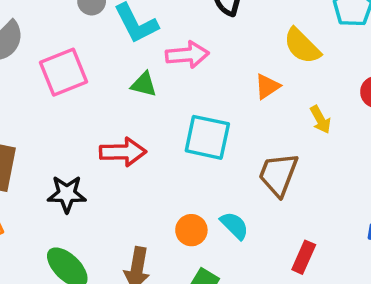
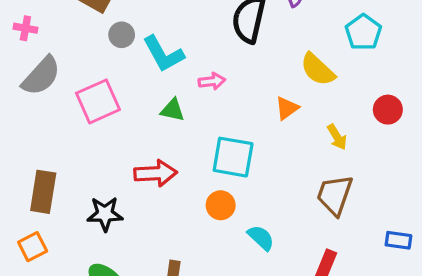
pink arrow: (187, 55) -> (212, 81), size x0.7
brown trapezoid: (278, 174) -> (335, 195), moved
orange circle: (191, 230) -> (221, 205), moved

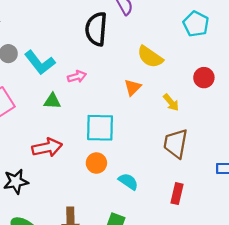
cyan pentagon: (363, 32) -> (196, 24), moved

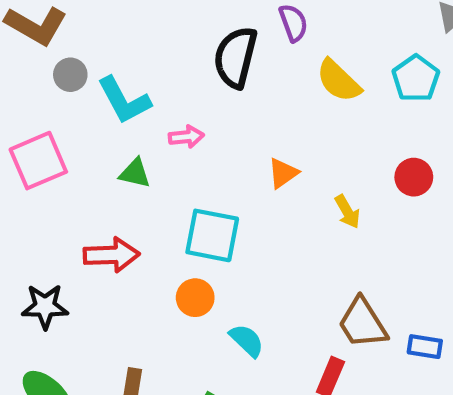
yellow semicircle: (150, 57) -> (339, 81), moved
brown trapezoid: (176, 143) -> (363, 323), moved, turned -52

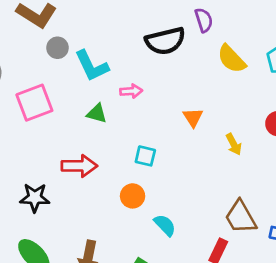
black semicircle: (236, 57) -> (165, 41), turned -120
orange triangle: (283, 173) -> (193, 117), turned -30
cyan square: (212, 235) -> (145, 156), size x0.6

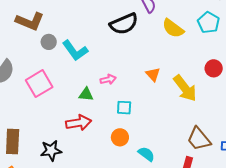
pink arrow: (131, 91) -> (108, 79), moved
green triangle: (97, 114) -> (86, 94), moved
yellow arrow: (234, 144) -> (185, 88), size x1.8

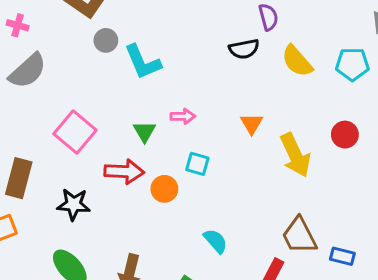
cyan pentagon: (209, 23) -> (352, 64), turned 30
black semicircle: (124, 24) -> (244, 49), moved, size x0.7
pink square: (39, 84) -> (75, 132), moved, turned -32
green triangle: (86, 94) -> (145, 132), turned 42
orange circle: (120, 137) -> (164, 189), moved

